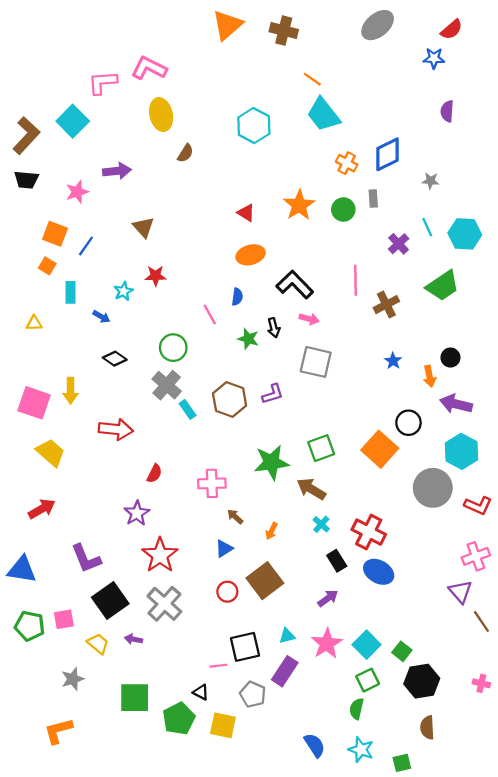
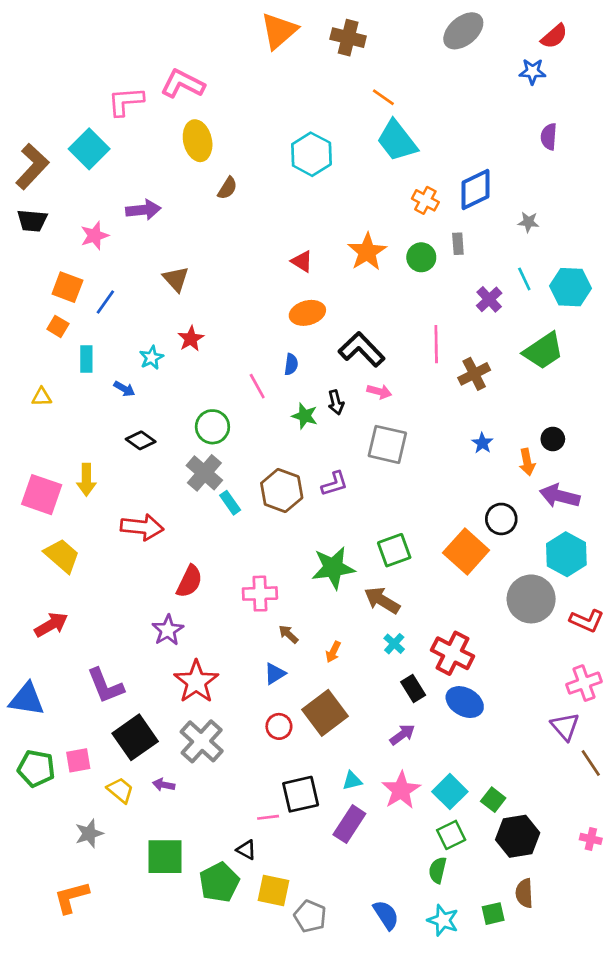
red star: (156, 276) -> (191, 339), turned -30
red semicircle: (154, 474) -> (189, 581), size x1.4
gray pentagon: (253, 694) -> (310, 916), moved
green square: (402, 763) -> (493, 914), moved

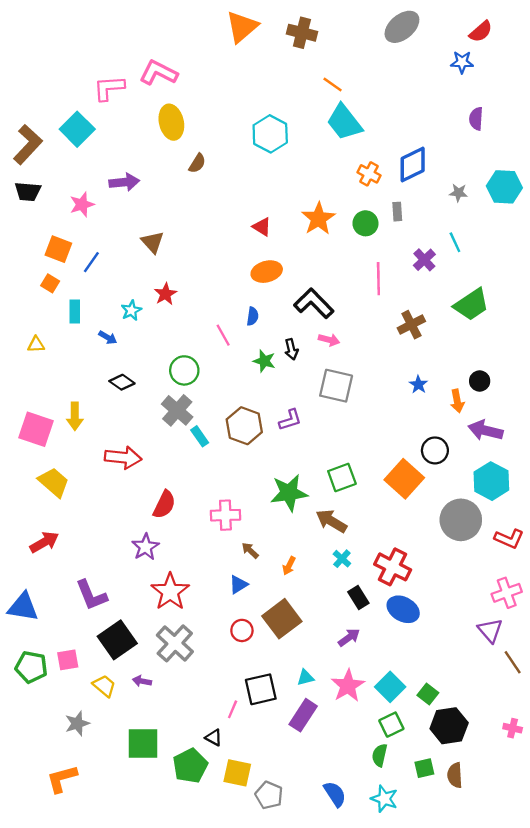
cyan hexagon: (570, 287) -> (504, 187), moved
pink line: (436, 344) -> (378, 279), moved
pink line: (268, 817) -> (233, 709), turned -60
green square: (493, 914) -> (424, 768), moved

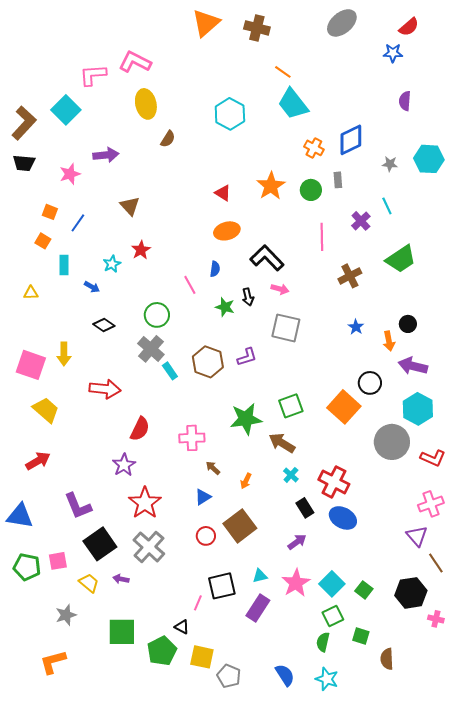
orange square: (58, 249) -> (50, 212), size x0.7
black hexagon: (449, 726) -> (411, 593), moved
green square: (424, 768) -> (361, 636), moved, turned 30

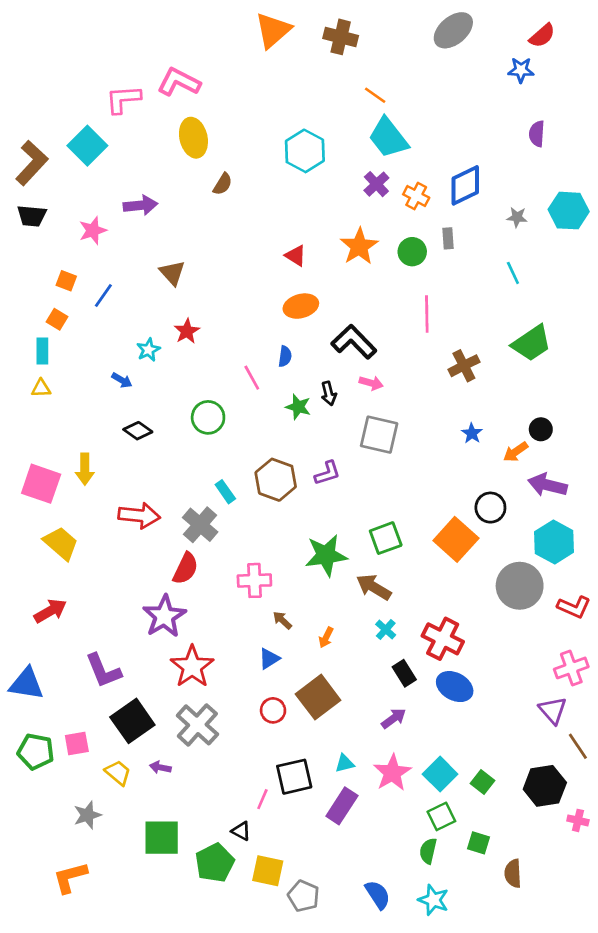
purple cross: (361, 221) -> (376, 184), moved
cyan rectangle: (64, 265) -> (42, 351), moved
orange arrow: (389, 341) -> (516, 452), turned 66
gray cross: (151, 349) -> (200, 525), moved
purple star: (124, 465) -> (164, 616), size x1.4

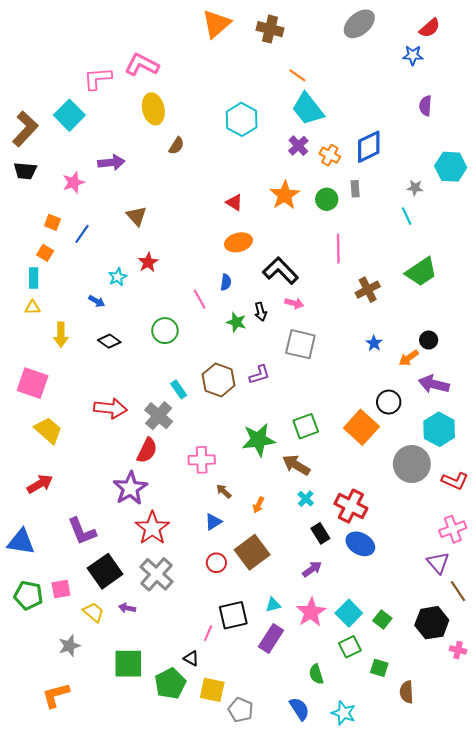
gray star: (517, 217) -> (415, 188), moved
yellow arrow: (85, 469) -> (61, 335), moved
green semicircle: (428, 851) -> (316, 674), moved, turned -30

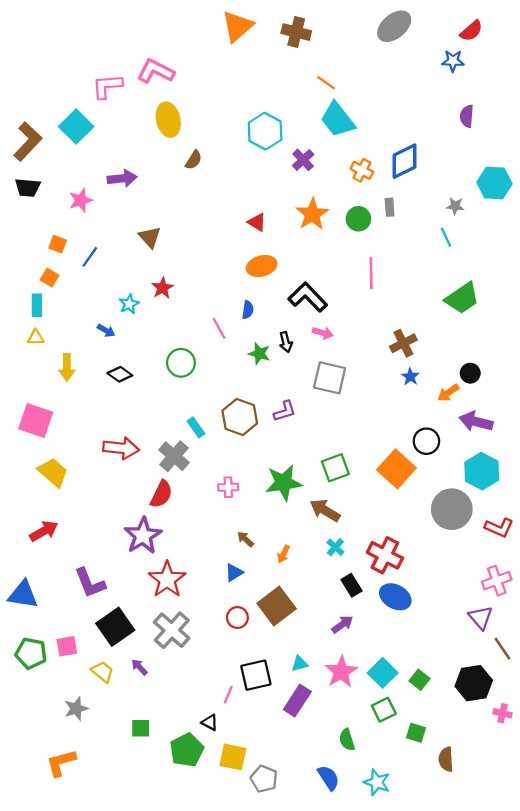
purple cross: (298, 146) -> (303, 160), moved
brown cross: (368, 290) -> (403, 343), moved
pink cross: (202, 460) -> (228, 487), moved, size x0.7
purple arrow: (127, 608) -> (139, 667), turned 35
green square: (128, 664) -> (141, 728), size x0.6

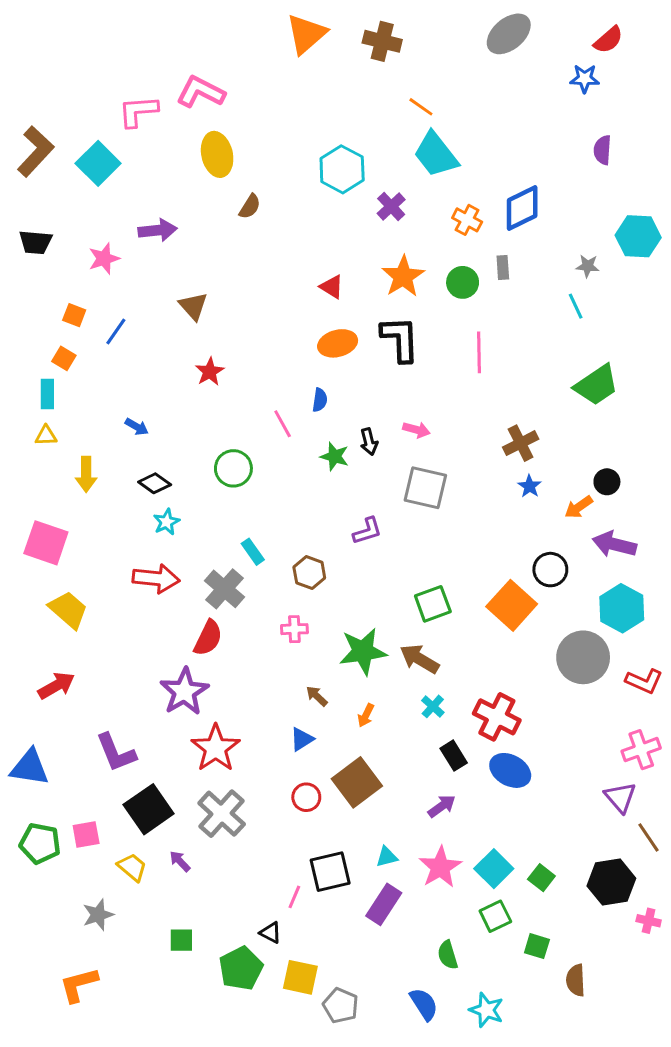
brown L-shape: (28, 142) -> (36, 151), moved
black L-shape: (308, 297) -> (400, 339), moved, turned 42
cyan star: (129, 304) -> (166, 522), moved
brown hexagon: (240, 417) -> (309, 573), moved, size x0.7
green star: (284, 483) -> (363, 651), moved

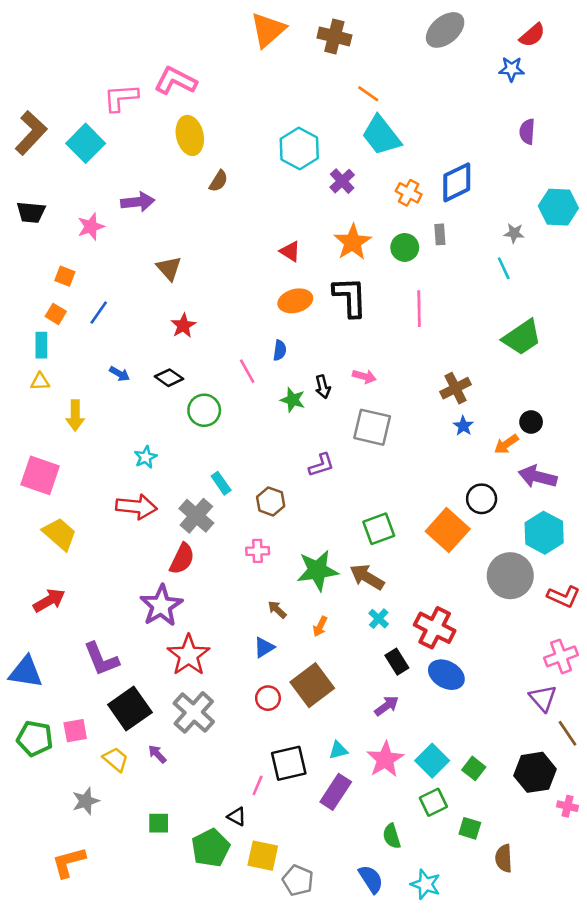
blue line: (116, 331) -> (99, 313), moved
black diamond: (155, 483) -> (169, 378), moved

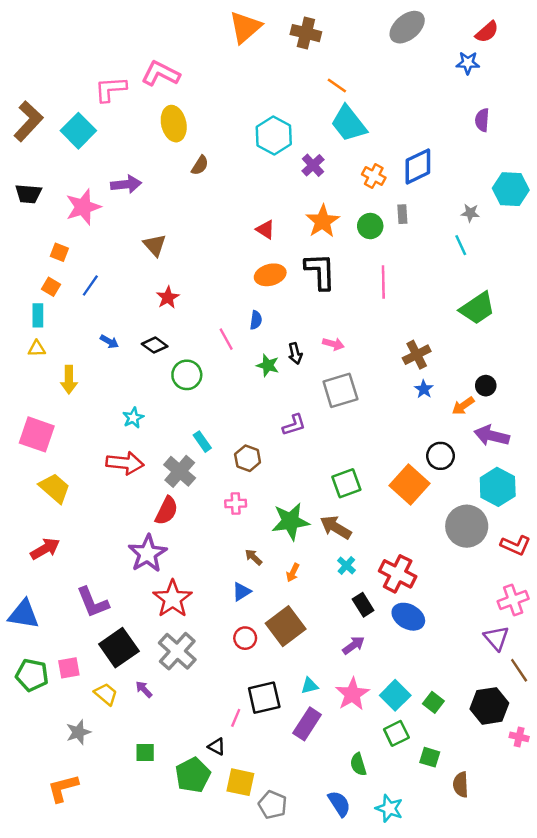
pink star: (91, 227) -> (83, 207), size x1.4
gray square: (372, 427) -> (340, 390), turned -30

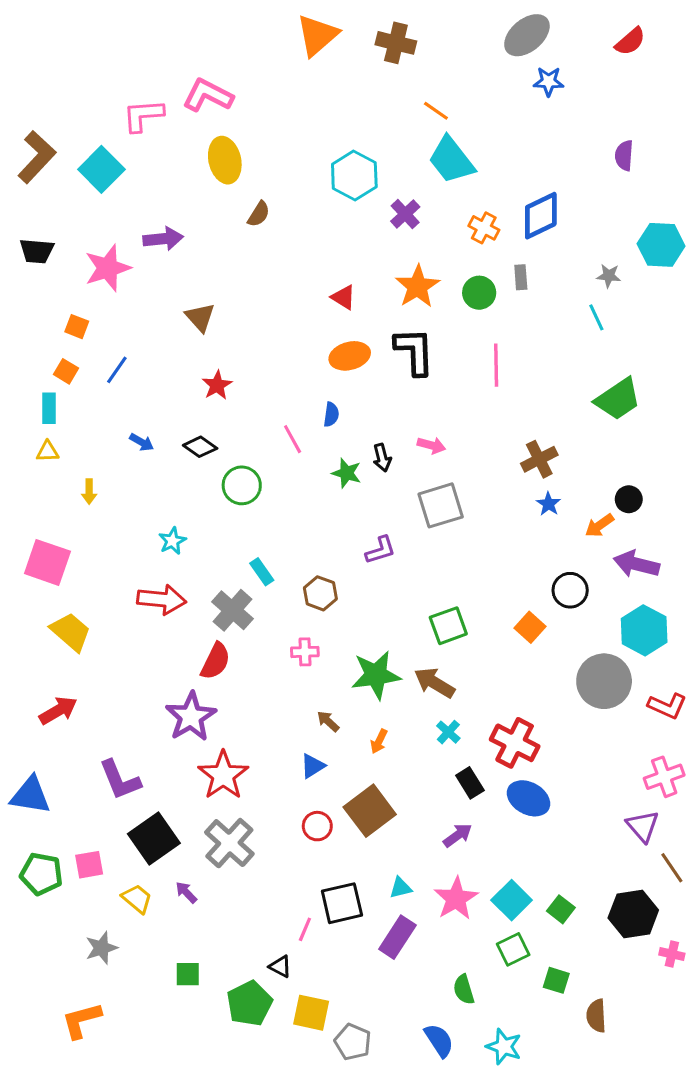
blue star: (468, 63) -> (549, 81), moved
yellow arrow: (69, 380) -> (89, 492), size x0.7
orange square: (410, 484) -> (530, 627), size x0.6

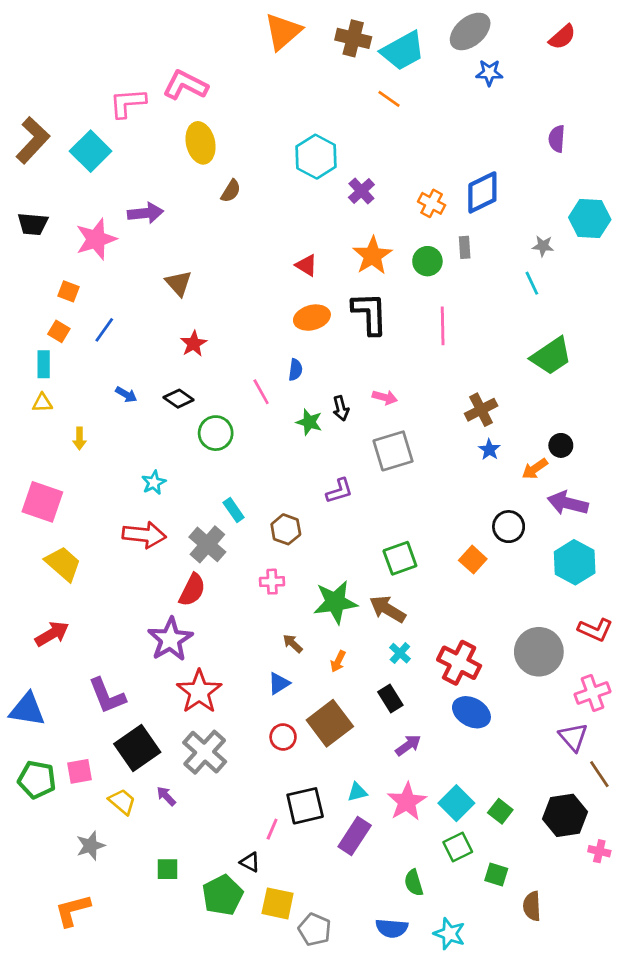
cyan trapezoid: (451, 160) -> (403, 51), moved, turned -81
gray circle: (604, 681) -> (539, 652), moved
black rectangle: (470, 783) -> (390, 698), moved
blue semicircle: (439, 1040) -> (392, 928), turned 128

